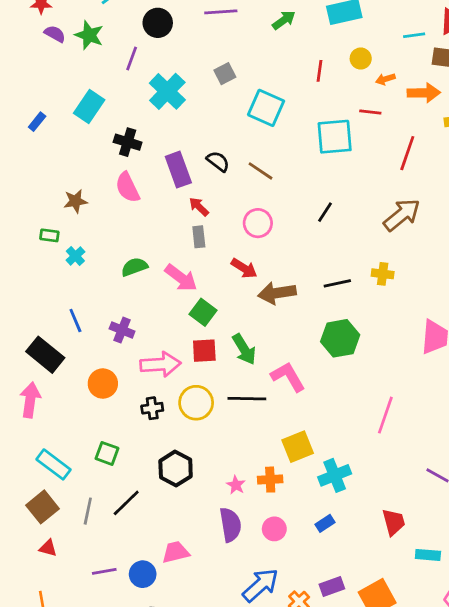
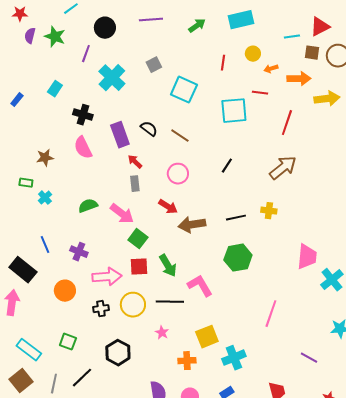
purple semicircle: (55, 34) -> (30, 36), turned -105
cyan rectangle: (89, 106) -> (55, 89), size x0.7
pink star: (236, 485) -> (162, 333), moved

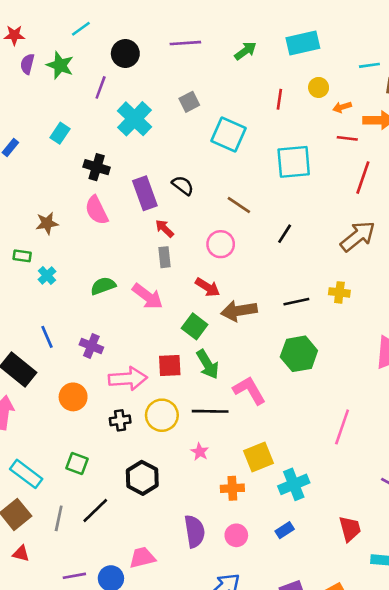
red line: (260, 93) -> (347, 138), moved
brown line: (180, 136) -> (239, 205), moved
green square: (138, 239) -> (195, 326), moved

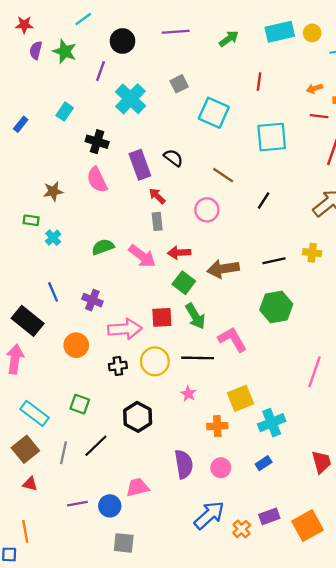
yellow circle: (319, 87) -> (312, 33), moved
red arrow: (208, 287) -> (179, 253), moved, turned 145

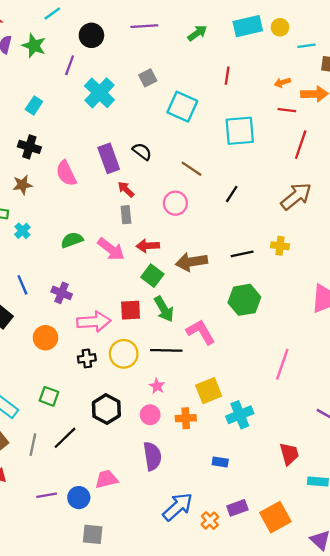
black cross: (97, 142) -> (29, 147), moved
blue rectangle: (264, 463) -> (220, 462), moved, turned 42
pink circle: (221, 468) -> (150, 415), moved

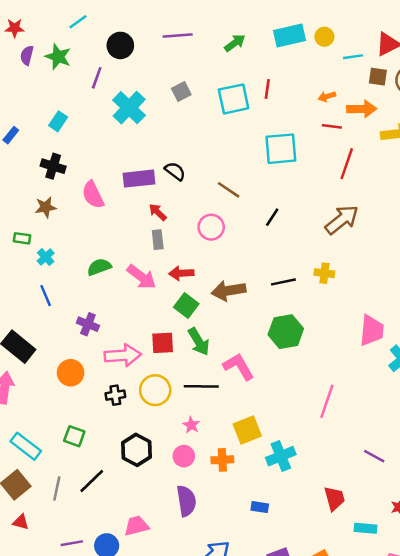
cyan square: (182, 107) -> (234, 99), moved, turned -36
purple rectangle: (109, 158) -> (139, 179), turned -76
blue line: (22, 285) -> (46, 296), moved

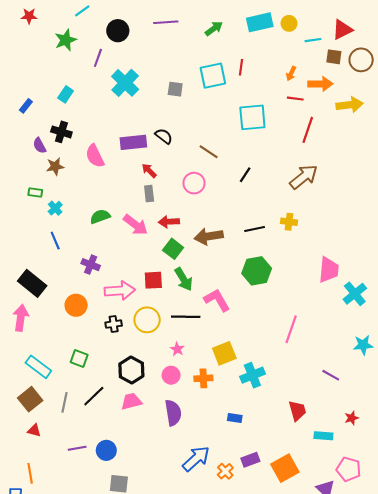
purple semicircle: (27, 55) -> (39, 146), moved, turned -42
green star: (58, 57) -> (66, 40), turned 30
gray square: (181, 91) -> (175, 89), moved, turned 35
orange arrow: (327, 96) -> (291, 73), turned -48
pink trapezoid: (136, 526) -> (131, 401), moved

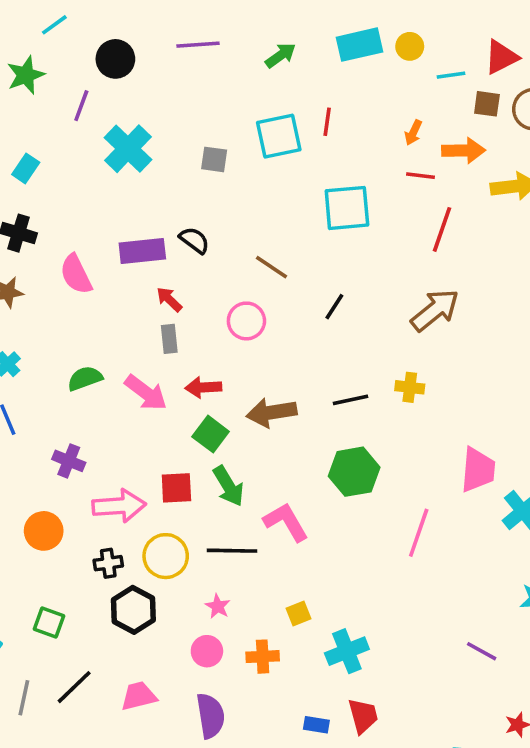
pink line: (291, 329) -> (419, 533), moved
yellow square: (224, 353) -> (298, 613), size x0.6
black hexagon: (131, 370) -> (133, 610), moved
red trapezoid: (297, 411) -> (363, 716), moved

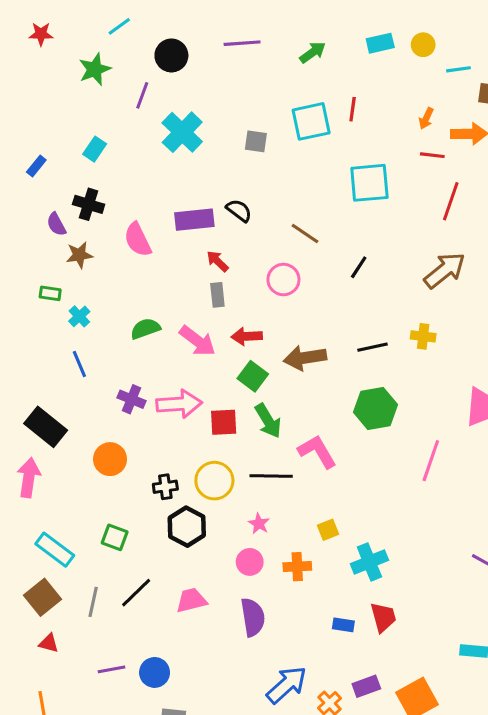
cyan rectangle: (359, 45) -> (380, 43), size x0.7
pink arrow: (119, 506) -> (179, 404), moved

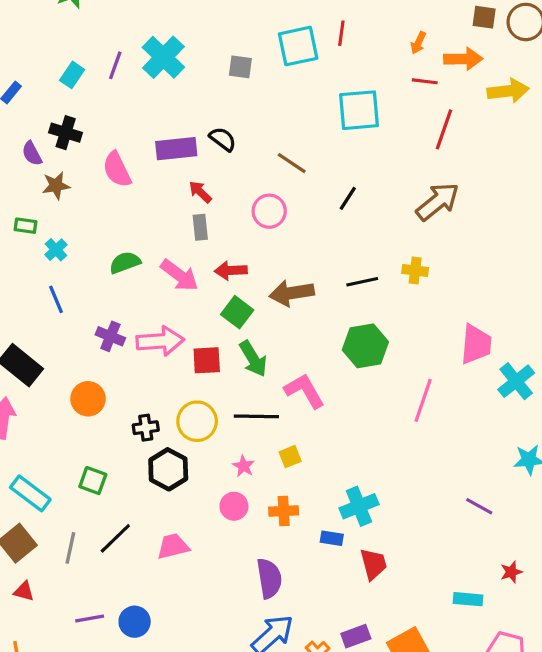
purple line: (142, 95) -> (115, 65), moved
yellow square: (328, 530) -> (290, 457), moved
purple semicircle: (253, 617) -> (269, 578), moved
blue rectangle: (343, 625) -> (332, 538), moved

